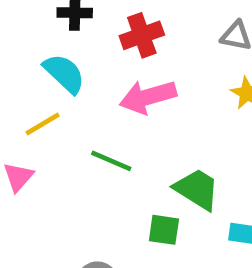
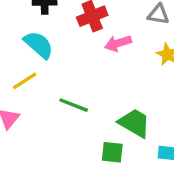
pink arrow: (148, 97) -> (118, 43), moved, size x0.7

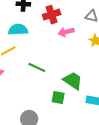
cyan semicircle: (39, 45) -> (18, 30), turned -48

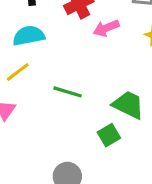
green square: (58, 97) -> (109, 135), turned -32

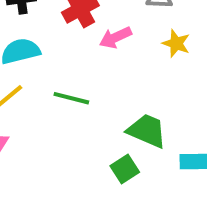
green line: (68, 92) -> (71, 98), moved

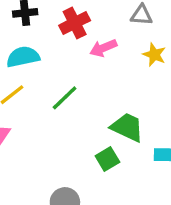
green line: (71, 98) -> (65, 98), turned -60

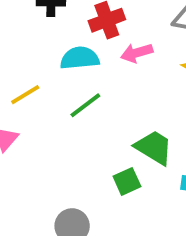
cyan semicircle: (23, 57) -> (80, 58), moved

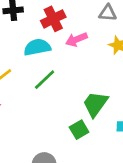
green trapezoid: (154, 147) -> (95, 104), turned -80

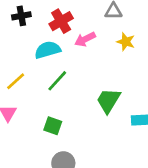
green square: (79, 130) -> (53, 126), moved, turned -36

